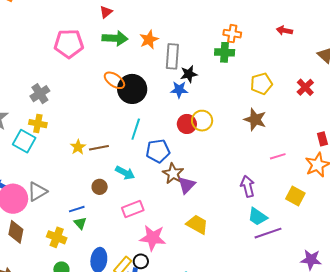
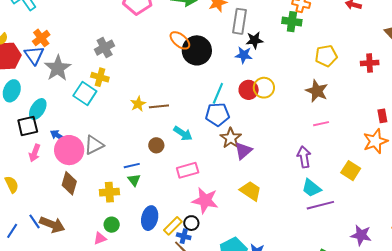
red cross: (305, 87) -> (370, 63), turned 36
cyan line: (136, 129) -> (218, 93), moved
pink line: (278, 156) -> (321, 124), moved
yellow cross: (57, 237) -> (109, 192), turned -30

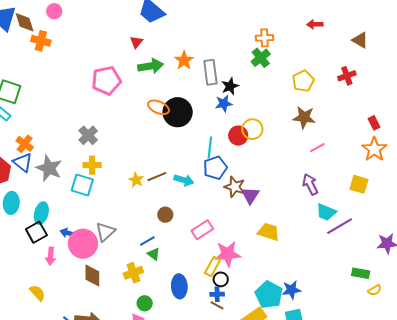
green cross: (292, 22) -> (261, 58), turned -30
cyan arrow: (183, 133) -> (184, 180), moved
yellow rectangle: (173, 226) -> (213, 267), moved

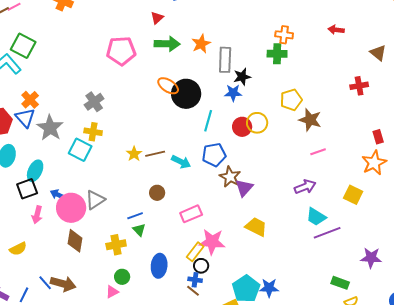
green cross: (261, 58) -> (277, 54), turned 30
yellow pentagon: (303, 81) -> (291, 100), moved
cyan line: (210, 147) -> (208, 121), moved
purple arrow: (310, 184) -> (305, 187), turned 85
yellow semicircle: (37, 293) -> (18, 249), turned 96

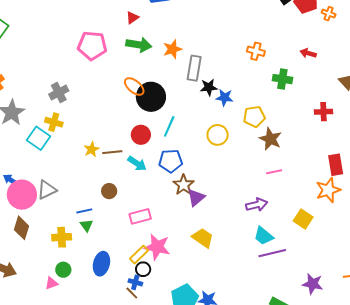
green cross: (277, 54) -> (282, 79), moved
blue star: (233, 93) -> (225, 98), moved
red circle: (242, 127) -> (141, 135), moved
red rectangle: (378, 137) -> (336, 165), size x1.5

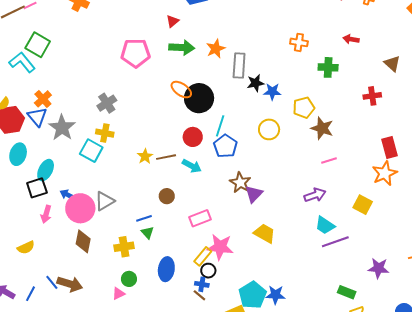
blue pentagon: (171, 161) -> (225, 146), moved, turned -30

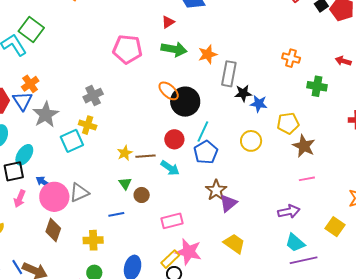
cyan square: (91, 151) -> (72, 141), turned 30
green triangle: (148, 233) -> (125, 183), moved

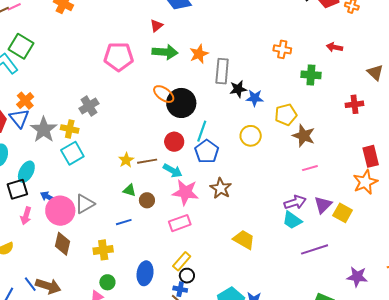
yellow cross: (88, 125) -> (70, 129), moved
green triangle: (125, 183) -> (129, 190), turned -32
purple triangle: (228, 203) -> (323, 205), moved
cyan trapezoid: (295, 243) -> (292, 220), moved
pink star: (189, 252) -> (185, 192), moved

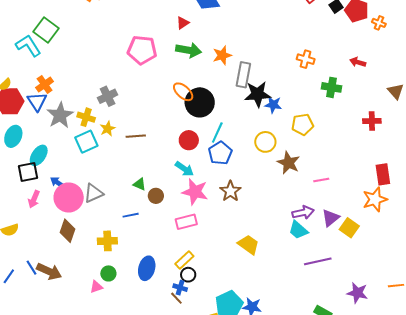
black star: (238, 89) -> (258, 94), size x1.5
brown star: (304, 136) -> (288, 163), moved
yellow star: (126, 160) -> (108, 129), moved
brown line: (147, 161) -> (136, 136), moved

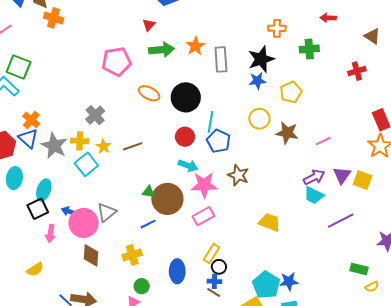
orange ellipse: (183, 92) -> (149, 93), moved
black star: (258, 94) -> (261, 59), moved
brown circle: (156, 196) -> (167, 199), size x2.0

